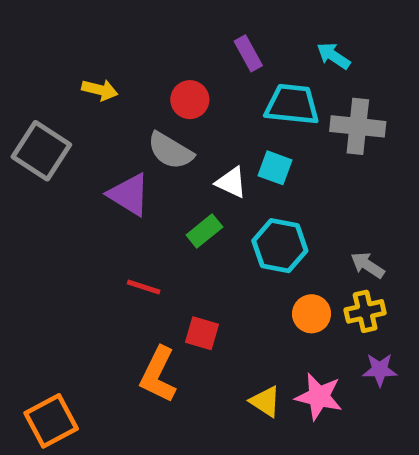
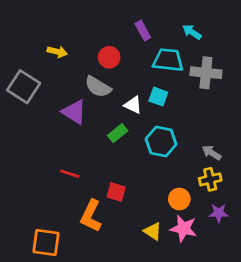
red line: (144, 287) -> (70, 174), moved
orange circle: (312, 314) -> (179, 199), moved
orange square: (51, 421) -> (46, 242), moved, turned 36

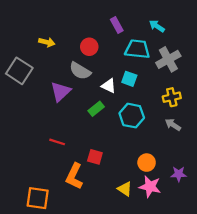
gray cross: (206, 73) -> (168, 59), turned -35
purple triangle: (74, 112) -> (61, 91), turned 45
yellow cross: (210, 179) -> (172, 97), moved

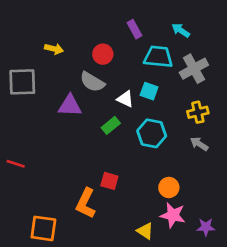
gray square: (19, 71) -> (22, 82), turned -35
purple triangle: (61, 91) -> (70, 106), turned 45
red line: (57, 142) -> (16, 164), moved
purple star: (179, 174) -> (206, 227), moved
yellow triangle: (125, 189) -> (145, 231), moved

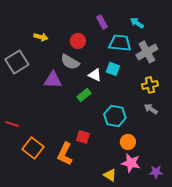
gray square: (22, 82) -> (17, 62), turned -30
cyan hexagon: (152, 133) -> (115, 116), moved
orange square: (43, 228) -> (33, 148), moved, turned 30

